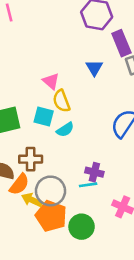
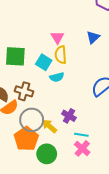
cyan line: (88, 185) -> (81, 135), moved
yellow arrow: (32, 200) -> (49, 126), moved

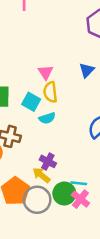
purple cross: (69, 116) -> (48, 161), moved
gray circle: (32, 120) -> (37, 200), moved
green circle: (47, 154) -> (64, 193), moved

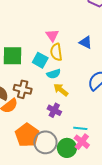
blue triangle: (87, 70) -> (86, 42), moved, turned -48
yellow arrow: (41, 175) -> (61, 90), moved
green circle: (64, 193) -> (67, 148), moved

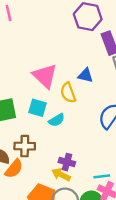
pink triangle: (52, 35) -> (45, 76), size x1.6
yellow semicircle: (56, 52) -> (68, 93), moved
yellow arrow: (61, 90) -> (61, 175), moved

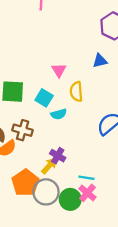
blue triangle: (85, 75) -> (100, 61), moved, turned -42
pink triangle: (45, 76) -> (59, 70), size x0.6
yellow arrow: (61, 175) -> (49, 166), turned 90

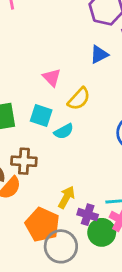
yellow semicircle: (76, 92) -> (79, 99), turned -120
purple cross: (58, 156) -> (88, 215), moved
gray circle: (46, 192) -> (61, 246), moved

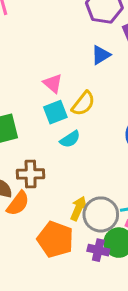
cyan square: (41, 116) -> (55, 112), moved, turned -35
purple cross: (88, 215) -> (98, 250), moved
gray circle: (61, 246) -> (101, 214), moved

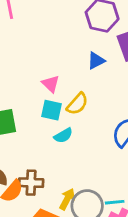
cyan square: (55, 112) -> (51, 110), turned 30
brown cross: (31, 174) -> (31, 183), moved

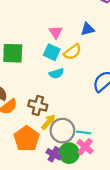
blue triangle: (96, 61) -> (88, 29), moved
brown cross: (31, 183) -> (38, 105), moved

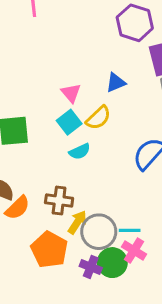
cyan square: (52, 52) -> (69, 122), turned 35

